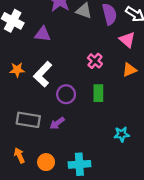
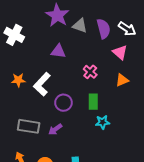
purple triangle: (43, 34) -> (58, 51), moved
cyan star: (122, 134) -> (102, 122), moved

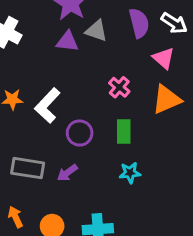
gray triangle: (80, 26) -> (96, 31), moved
purple triangle: (58, 51) -> (67, 41), moved
orange triangle: (122, 80) -> (167, 99), size x1.5
cyan star: (102, 122) -> (130, 173), moved

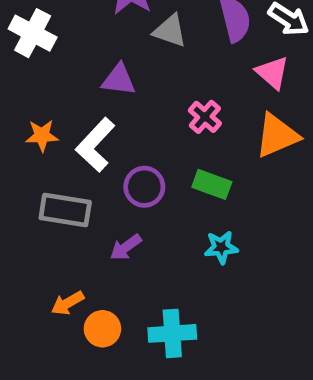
purple triangle: (67, 41) -> (119, 80), moved
green rectangle: (124, 131) -> (212, 184), turned -70
gray rectangle: (28, 168) -> (65, 210), moved
orange arrow: (15, 217) -> (68, 303), moved, turned -95

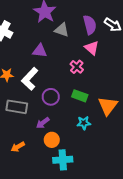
pink triangle: (272, 73) -> (92, 48), moved
orange triangle: (277, 136) -> (108, 106), moved, turned -30
orange circle: (102, 329) -> (52, 140), moved

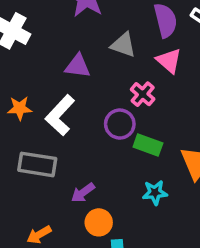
gray triangle: (62, 30) -> (123, 45), moved
purple circle: (51, 97) -> (120, 124), moved

